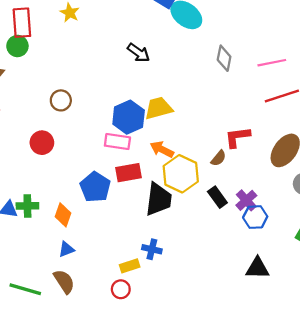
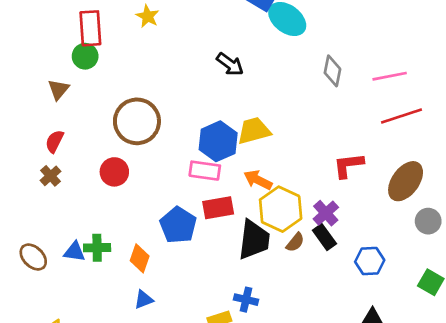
brown circle: (61, 100) -> (137, 121), size x1.8
brown semicircle: (219, 158) -> (295, 242), moved
purple cross: (246, 200) -> (326, 213), moved

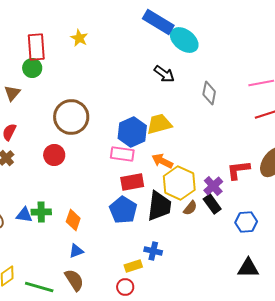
black arrow: (230, 64) -> (164, 74), moved
gray diamond: (332, 71) -> (209, 93), moved
red L-shape: (348, 165) -> (238, 170), moved
blue pentagon: (178, 225) -> (123, 210), moved

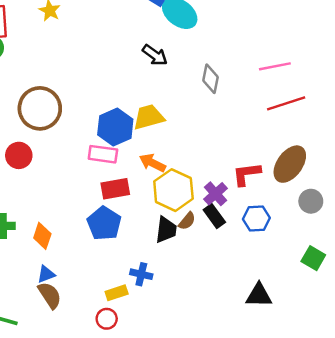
black trapezoid: (159, 206) -> (166, 230), moved, size x0.7
blue hexagon: (246, 222) -> (256, 219), moved
brown semicircle: (74, 280) -> (50, 295), moved

